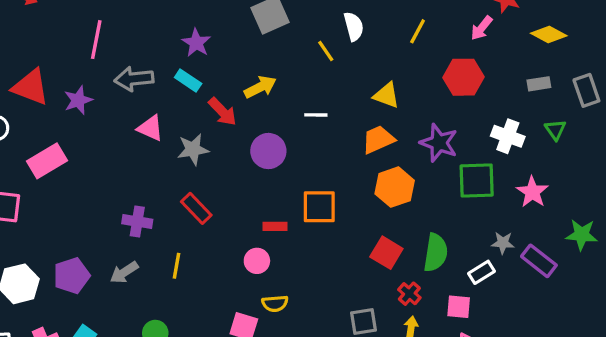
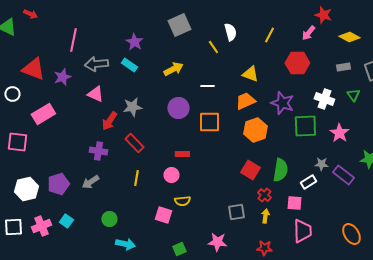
red arrow: (222, 112) -> (109, 121), moved, turned 78
pink triangle: (150, 128) -> (95, 94), moved
orange square: (319, 207) -> (209, 122), moved
yellow line: (177, 266) -> (136, 178), moved

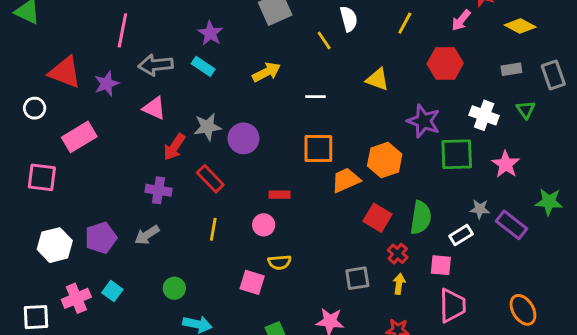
orange trapezoid: (245, 101) -> (346, 180), moved
purple circle: (178, 108) -> (243, 138), moved
white square: (13, 227) -> (36, 317), moved

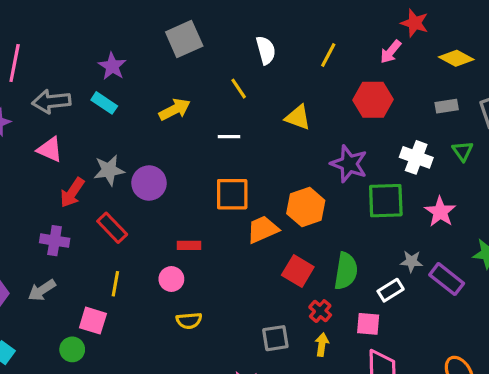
yellow line: (324, 40) -> (239, 89), moved
pink square: (252, 282) -> (93, 321), moved

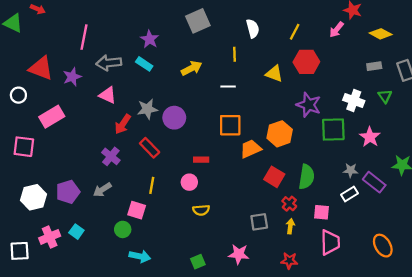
yellow line: (239, 89) -> (234, 54), turned 32
red hexagon: (373, 100) -> (306, 62), moved
purple cross: (55, 241) -> (111, 156), turned 30
white rectangle: (391, 290) -> (349, 194), moved

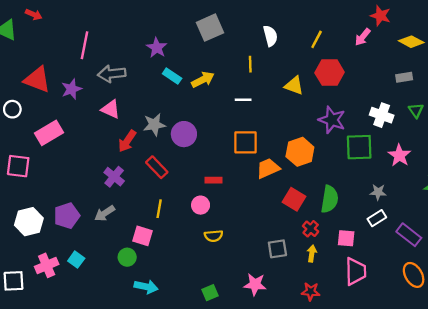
cyan rectangle: (144, 64) -> (172, 76), moved
purple rectangle: (374, 182) -> (409, 235), moved

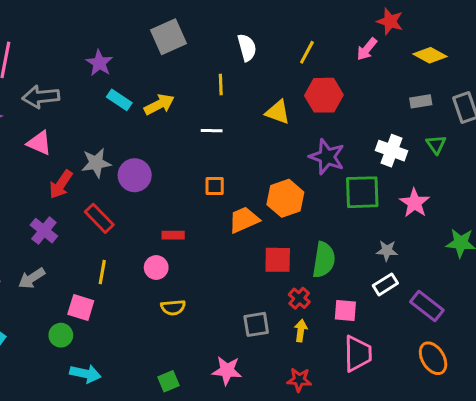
orange square: (245, 142) -> (215, 186), size x0.6
red square: (294, 199) -> (278, 260), turned -30

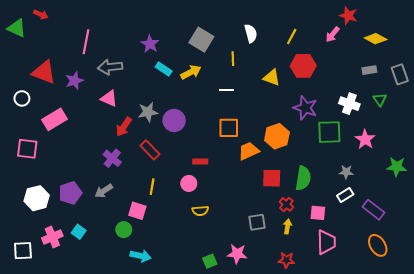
gray square: (168, 37) -> (201, 40), moved, turned -35
orange square: (215, 186) -> (229, 128), size x1.5
green square: (168, 381) -> (210, 261), moved

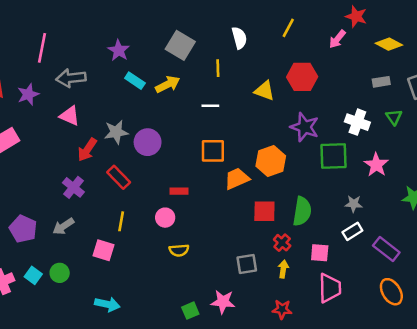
yellow line: (292, 37) -> (288, 28), moved
purple pentagon: (70, 193) -> (23, 229), turned -30
green circle: (124, 230) -> (60, 273), moved

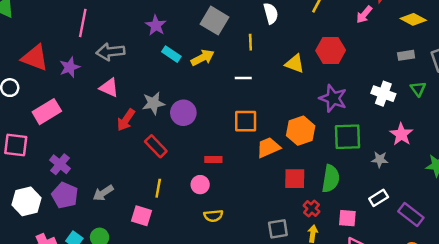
green square: (334, 156) -> (347, 137), moved
purple cross: (73, 187) -> (60, 164), moved
gray star: (354, 204) -> (380, 159), moved

